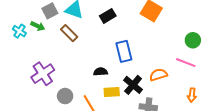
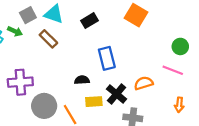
purple cross: (43, 74) -> (20, 82), turned 30
gray circle: (65, 96) -> (44, 106), size x1.5

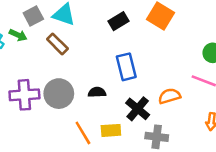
black rectangle: (90, 21) -> (119, 21), moved
yellow rectangle: (94, 102) -> (111, 130), moved
gray circle: (44, 106) -> (59, 94), moved

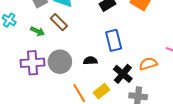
green arrow: (18, 35) -> (38, 31), moved
yellow rectangle: (111, 130) -> (101, 91), turned -35

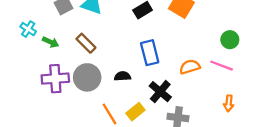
brown rectangle: (59, 22) -> (86, 43), moved
green arrow: (38, 31) -> (51, 42), moved
orange semicircle: (148, 64) -> (190, 67), moved

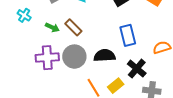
green arrow: (51, 42) -> (52, 27), moved
black semicircle: (123, 76) -> (105, 56), size x1.5

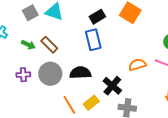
blue rectangle: (128, 35) -> (93, 40), moved
purple cross: (47, 58) -> (23, 75), size x0.6

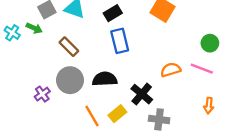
black rectangle: (97, 17) -> (113, 13), moved
green arrow: (28, 45) -> (34, 28), moved
purple cross: (23, 75) -> (42, 94), moved, turned -32

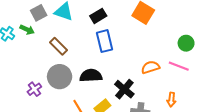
orange arrow: (209, 106) -> (171, 100), moved

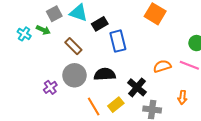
black rectangle: (98, 16) -> (100, 24), moved

